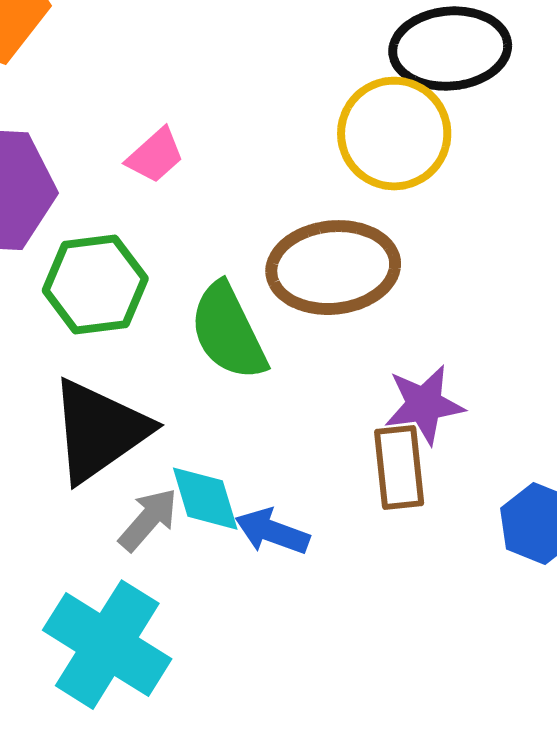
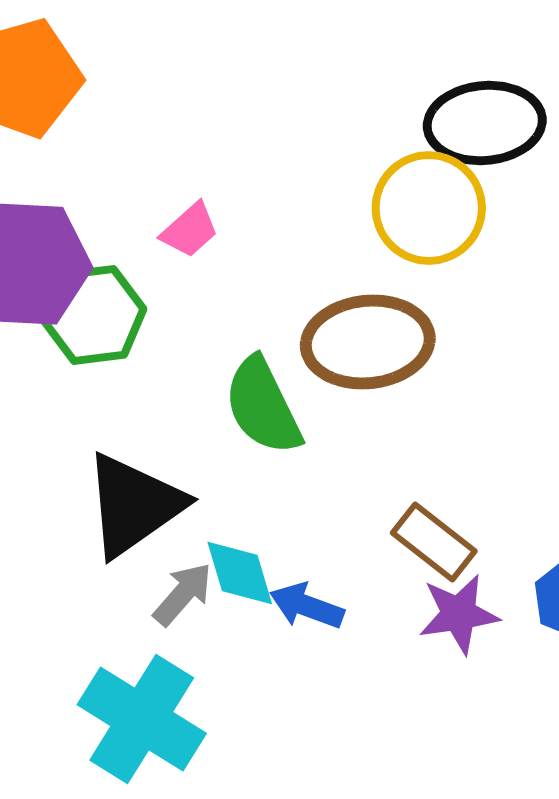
green hexagon: (95, 285) -> (94, 315), moved
purple star: (424, 405) -> (459, 614), moved
brown rectangle: (399, 468) -> (434, 542), turned -46

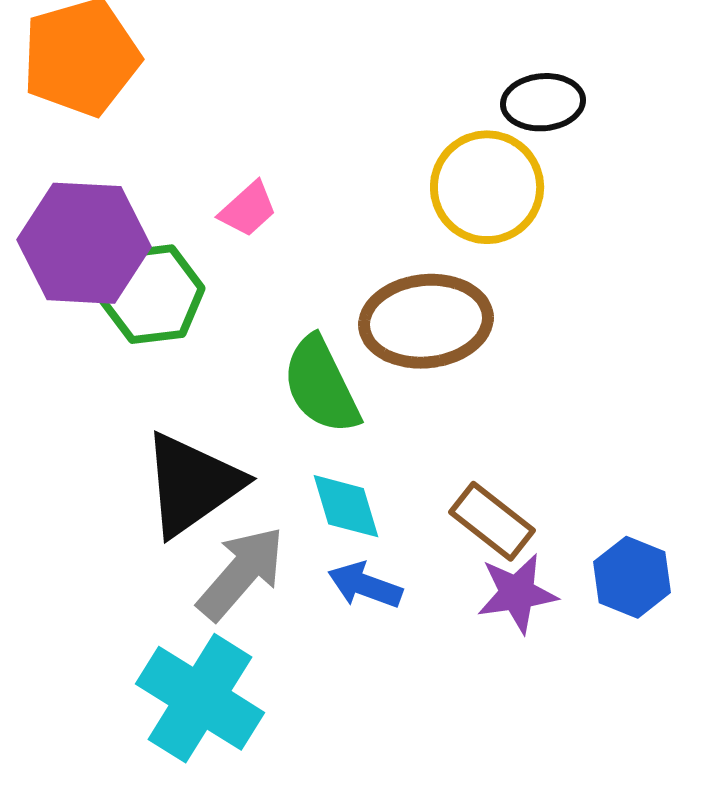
black ellipse: (485, 123) -> (543, 102), size x0.7
cyan diamond: (240, 573) -> (346, 506), moved
gray arrow: (183, 594) -> (241, 573), size x1.5

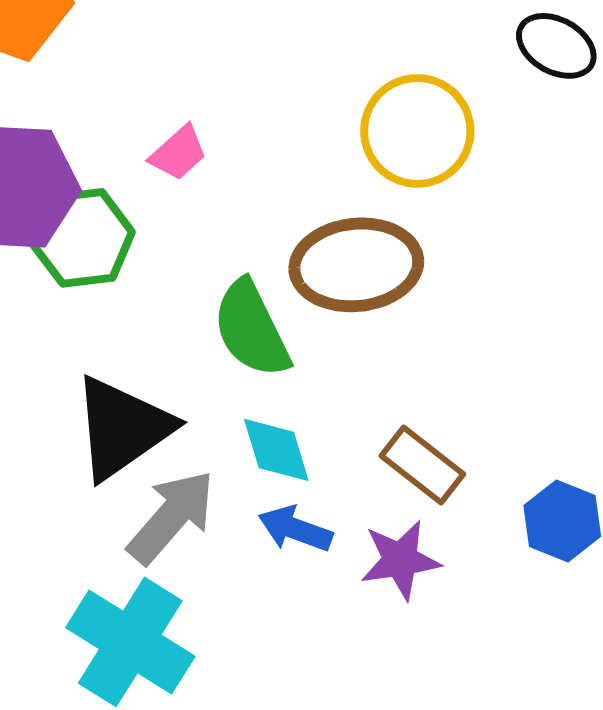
black ellipse: (543, 102) -> (556, 46), moved, turned 34
purple star: (517, 593) -> (400, 560), moved

